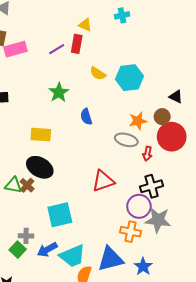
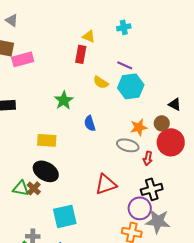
purple line: (57, 49) -> (125, 65), moved, turned 56

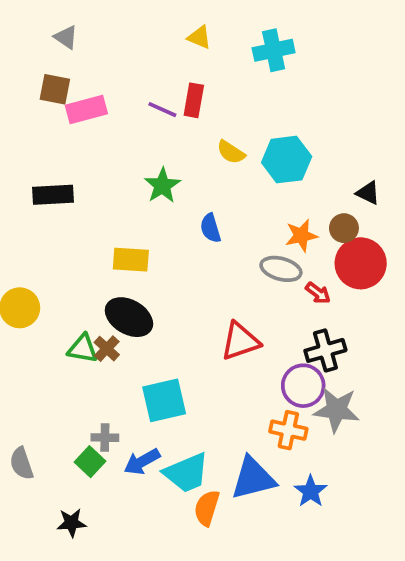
cyan cross: (124, 27) -> (274, 50), size x1.5
yellow triangle: (89, 36) -> (199, 37), moved
purple line: (125, 65) -> (162, 110), moved
red arrow: (148, 158) -> (318, 293), turned -64

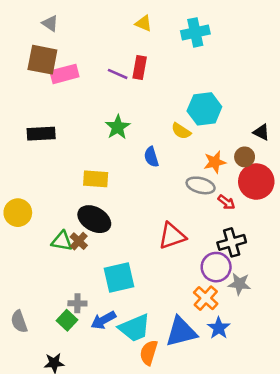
brown square: (55, 89) -> (42, 60), size x1.4
yellow semicircle: (231, 152) -> (181, 131), moved
gray star: (337, 410) -> (239, 284), size x0.7
orange cross: (288, 430) -> (206, 298), turned 30
blue star: (311, 491) -> (219, 328), moved

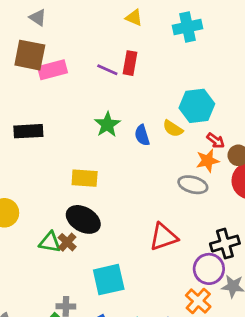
blue semicircle: (151, 157) -> (142, 135), moved
red arrow: (226, 202) -> (216, 141), moved

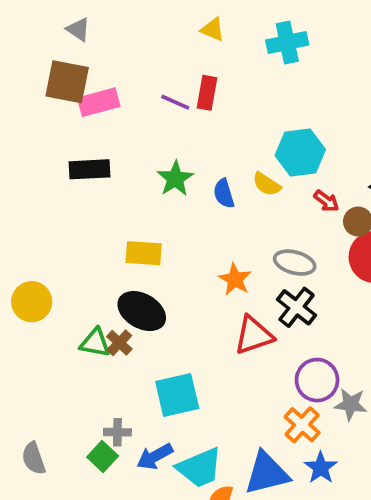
black rectangle: (28, 131) -> (90, 169), moved
orange star: (208, 161) -> (235, 279), moved, turned -30
black cross: (225, 244) -> (297, 307), moved, turned -36

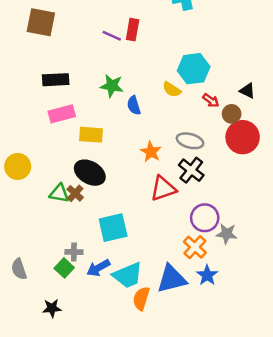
pink rectangle: (99, 102) -> (62, 114), moved
green star: (175, 179) -> (112, 86), turned -30
blue semicircle: (224, 194) -> (134, 105), moved

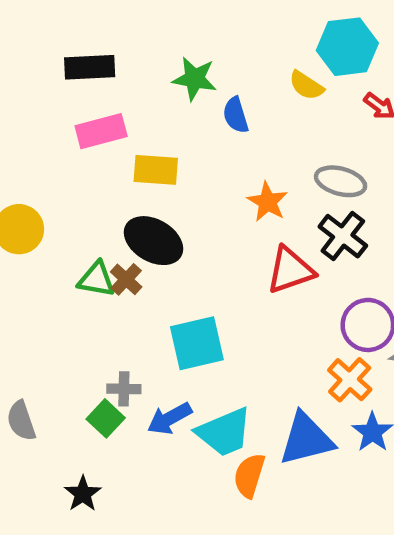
black star: (52, 308) -> (83, 494), turned -30

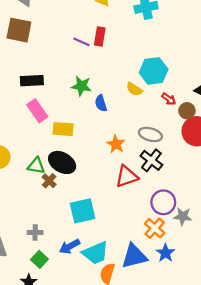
pink rectangle: (101, 131) -> (37, 111), turned 70
green triangle: (96, 279) -> (36, 166), moved
gray cross: (124, 389) -> (35, 232), moved
green square: (106, 418) -> (39, 259), moved

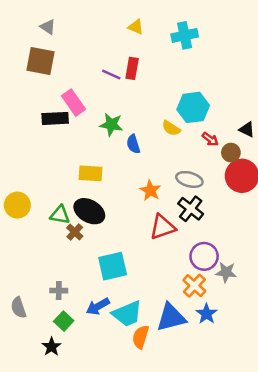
pink rectangle: (37, 111) -> (73, 103), moved

